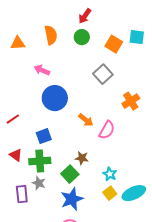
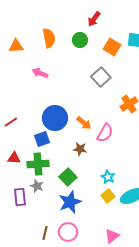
red arrow: (85, 16) -> (94, 19), moved
blue circle: (55, 98) -> (55, 118), moved
red triangle: (16, 155) -> (14, 158), turned -32
brown star: (82, 158) -> (80, 149), moved

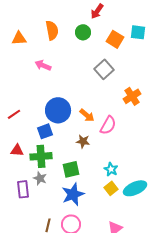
green square: (68, 177) -> (71, 169), turned 30

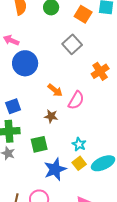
blue circle: (58, 110) -> (25, 63), moved
blue star: (73, 194) -> (55, 169), moved

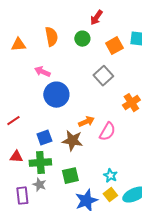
orange square: (83, 14) -> (114, 46), turned 30
orange arrow: (55, 90) -> (86, 122), turned -63
brown star: (51, 116) -> (72, 141), moved, size x1.5

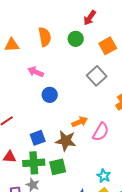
blue circle: (56, 95) -> (50, 95), size x0.6
green square: (70, 176) -> (58, 167), moved

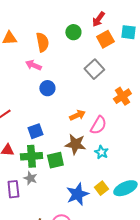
red arrow: (90, 18) -> (98, 19), moved
orange semicircle: (45, 37) -> (42, 42), moved
brown star: (66, 141) -> (75, 144), moved
cyan star: (104, 176) -> (101, 152), moved

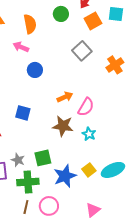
orange cross: (122, 96) -> (115, 65), moved
blue square: (35, 131) -> (23, 113), turned 35
green cross: (31, 156) -> (28, 182), moved
green square: (55, 160) -> (43, 158), moved

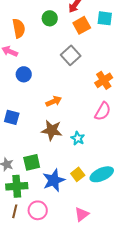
orange cross: (115, 65) -> (104, 80), moved
pink semicircle: (86, 107) -> (103, 111), moved

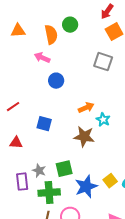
green circle: (50, 18) -> (70, 25), moved
gray square: (71, 55) -> (103, 62), turned -30
cyan star: (78, 138) -> (103, 120), moved

